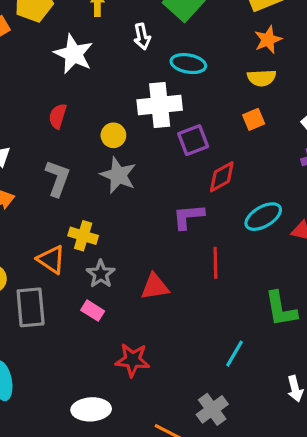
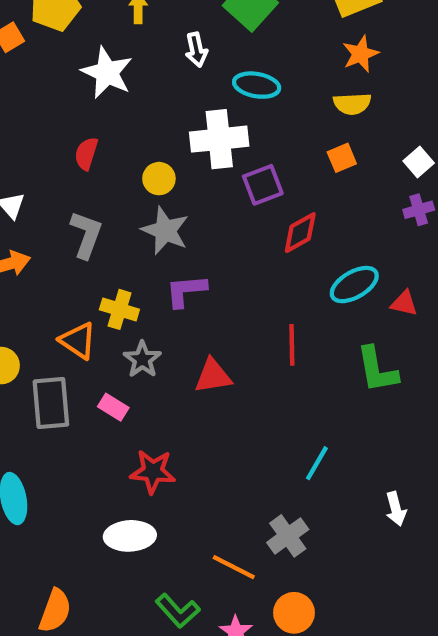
purple L-shape: (188, 217) -> (186, 291), moved
green L-shape: (281, 309) -> (377, 370), moved
pink rectangle: (93, 311) -> (113, 407), moved
red star: (133, 360) -> (153, 472), moved

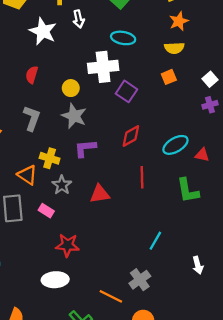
white arrow: (196, 50) -> (79, 19), moved
purple square: (263, 185) -> (126, 91), turned -35
red diamond: (300, 233) -> (131, 136), moved

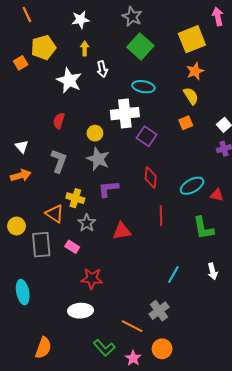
yellow semicircle: (174, 48) -> (191, 96), turned -120
red diamond: (131, 136) -> (151, 178), turned -55
white arrow: (198, 265) -> (213, 271), moved

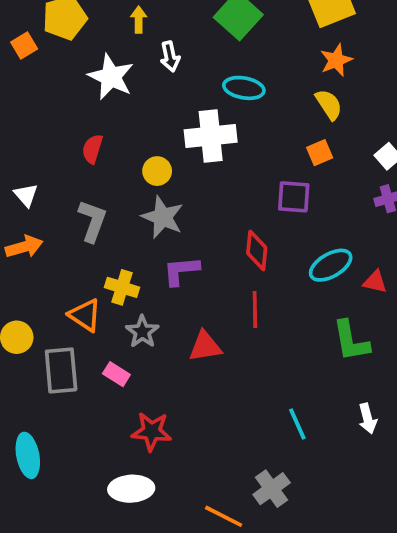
purple square: (147, 136) -> (294, 197), moved, turned -30
red line: (161, 216) -> (255, 310), moved
cyan line: (173, 275) -> (297, 424), turned -54

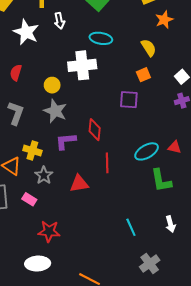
orange star: (336, 60) -> (164, 20), moved
red diamond: (257, 250) -> (95, 130), moved
cyan ellipse: (331, 265) -> (147, 151), moved
gray cross: (272, 489) -> (150, 264), moved

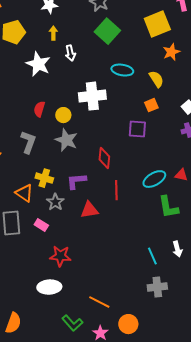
cyan ellipse: (101, 38) -> (122, 70), moved
red semicircle: (16, 73) -> (39, 109), moved
purple L-shape: (66, 141) -> (76, 181), moved
cyan line: (131, 227) -> (152, 256), moved
gray cross: (150, 264) -> (157, 287), turned 30

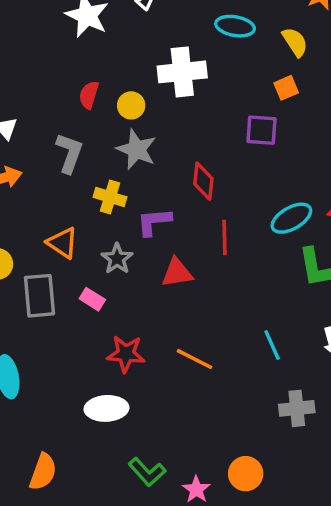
yellow cross: (44, 178) -> (110, 197), moved
cyan line: (152, 256) -> (272, 345), moved
orange line: (99, 302) -> (195, 359), moved

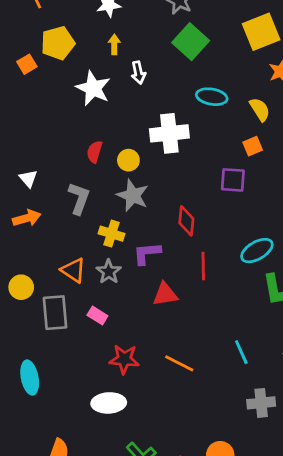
gray star: (117, 259) -> (109, 272), moved

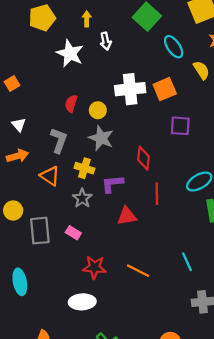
orange square: (27, 64) -> (12, 83), moved
cyan ellipse: (212, 97) -> (174, 47), moved, turned 45
orange square: (253, 146) -> (165, 89), moved, size x1.5
orange triangle: (73, 270) -> (50, 176), moved

